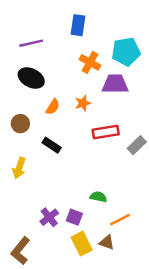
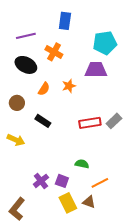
orange cross: (90, 62) -> (54, 52), moved
red rectangle: (106, 132) -> (90, 123), moved
yellow arrow: (19, 168) -> (16, 140), turned -84

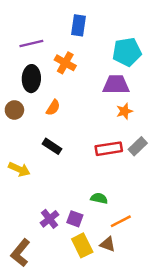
black ellipse: (26, 65) -> (31, 79), turned 65
orange star: (69, 86) -> (124, 111), moved
brown circle: (17, 103) -> (14, 110), moved

